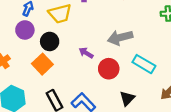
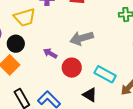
cyan rectangle: (144, 64) -> (105, 74), moved
black triangle: (127, 98) -> (90, 95), turned -42

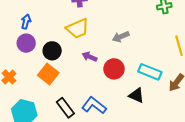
yellow trapezoid: (25, 17) -> (78, 29), moved
gray arrow: (82, 38) -> (121, 37), size x0.7

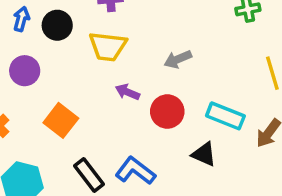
blue arrow: (26, 22) -> (21, 19), moved
yellow trapezoid: (78, 29) -> (108, 46), turned 30
black circle: (52, 51) -> (57, 25), moved

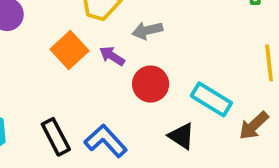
gray arrow: (178, 59) -> (147, 30), moved
orange square: (61, 120) -> (70, 50), moved

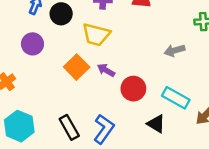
gray arrow: (147, 30) -> (175, 50), moved
blue L-shape: (106, 141) -> (104, 129), turned 80

